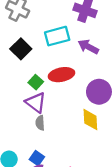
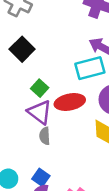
cyan rectangle: (57, 36) -> (90, 68), moved
red ellipse: (61, 75) -> (70, 102), moved

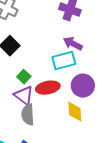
gray semicircle: (45, 136) -> (28, 115), size x1.5

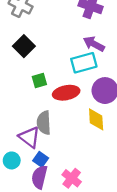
green square: (24, 77) -> (39, 81), turned 32
purple triangle: (24, 96) -> (29, 137), moved

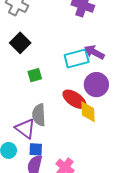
purple arrow: (94, 44) -> (94, 52), moved
red ellipse: (66, 93) -> (74, 99), moved, turned 45
blue square: (41, 159) -> (36, 149), turned -32

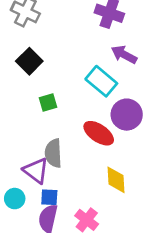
purple arrow: (94, 52) -> (124, 55), moved
cyan rectangle: (77, 58) -> (101, 81), turned 55
yellow diamond: (88, 112) -> (116, 180), moved

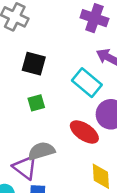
black square: (29, 61) -> (34, 64), moved, turned -30
gray semicircle: (53, 153) -> (41, 151), turned 76

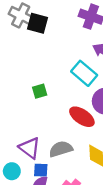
black square: (34, 64) -> (37, 23), moved
gray semicircle: (41, 151) -> (61, 149), moved

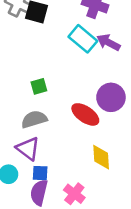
cyan rectangle: (84, 73) -> (83, 39), moved
gray semicircle: (61, 149) -> (34, 119), moved

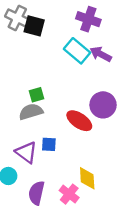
gray semicircle: (34, 119) -> (31, 112), moved
yellow diamond: (101, 157) -> (87, 178), moved
blue square: (40, 173) -> (49, 144), moved

